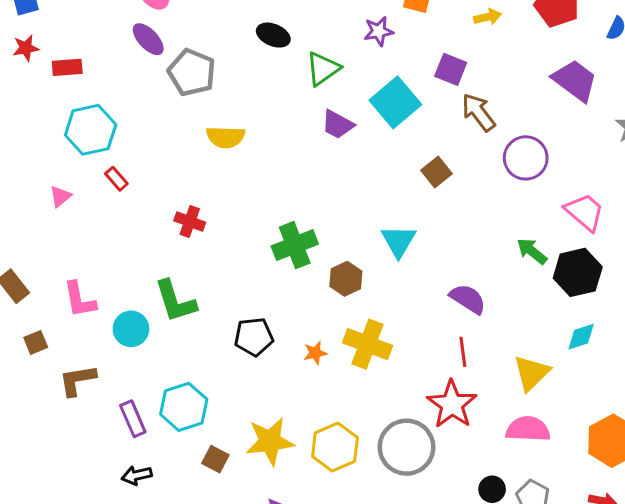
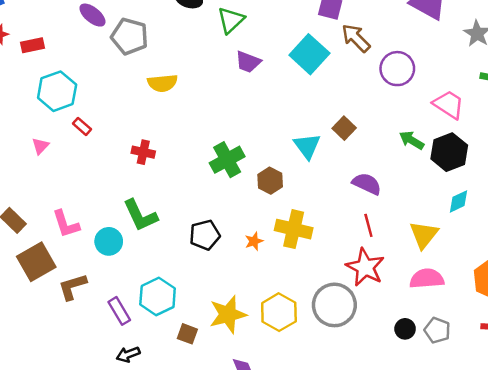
cyan square: (395, 102) -> (309, 54), moved
brown square: (436, 172) -> (344, 128), moved
brown square: (36, 342) -> (36, 262), size x2.0

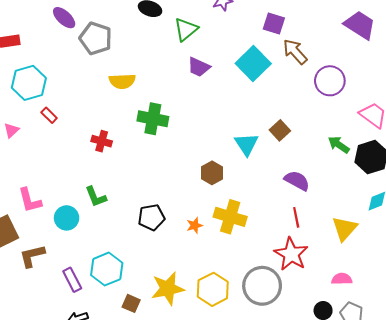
green cross: (227, 160) -> (153, 119), moved, turned 36
green L-shape: (140, 215) -> (96, 197), size x0.7
pink semicircle: (427, 279) -> (342, 279), moved, size x0.7

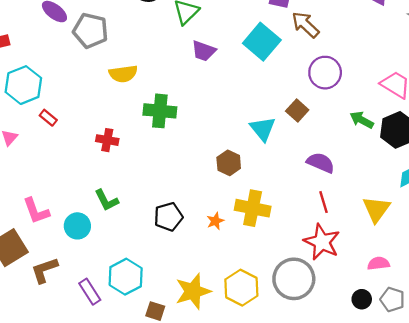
purple circle: (330, 81) -> (325, 73), moved

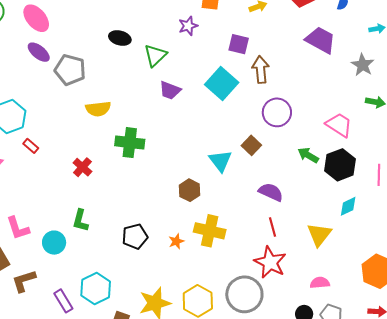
brown arrow: (305, 25) -> (261, 70), turned 40
red cross: (107, 140) -> (82, 167), turned 30
green L-shape: (107, 200) -> (80, 220), turned 40

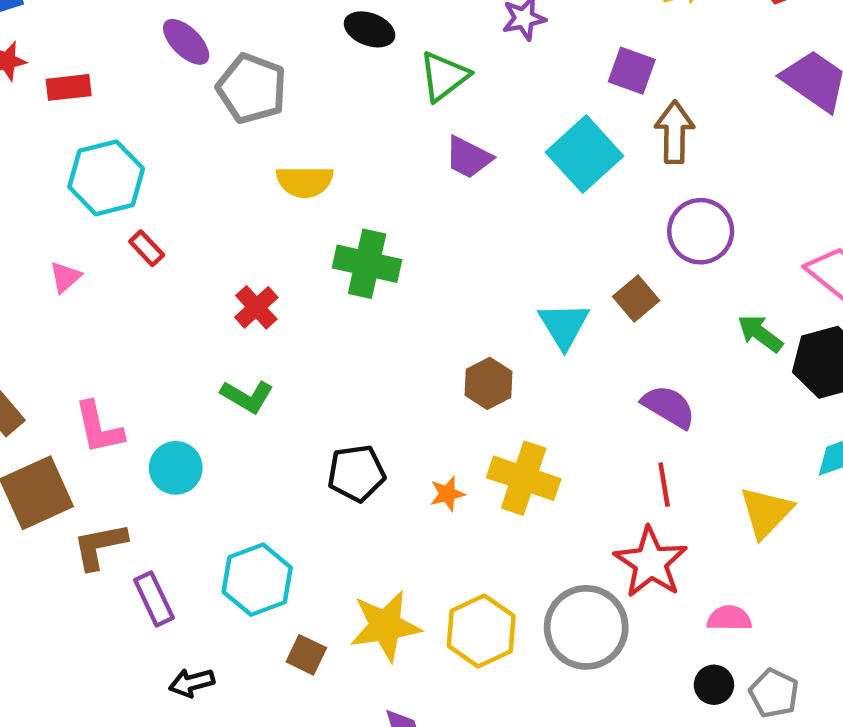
green L-shape: (80, 220) -> (247, 396), moved, turned -80
pink semicircle: (320, 283) -> (729, 618), moved
purple rectangle: (63, 301) -> (154, 599), moved

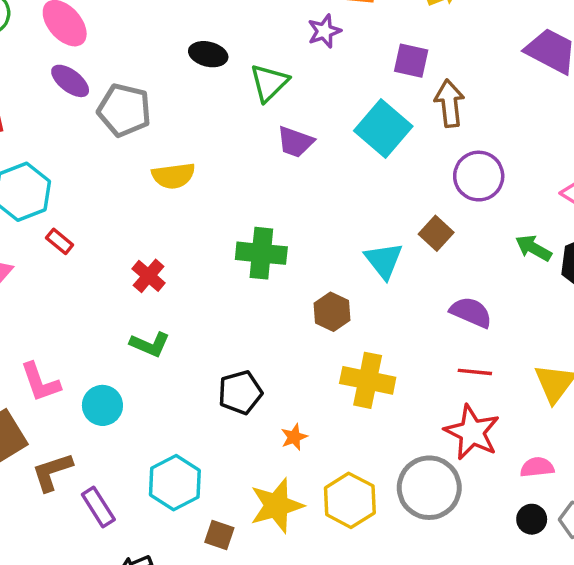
green cross: (367, 264) -> (261, 253), moved
red line: (664, 485) -> (475, 372), turned -68
orange star: (447, 494) -> (294, 437), moved

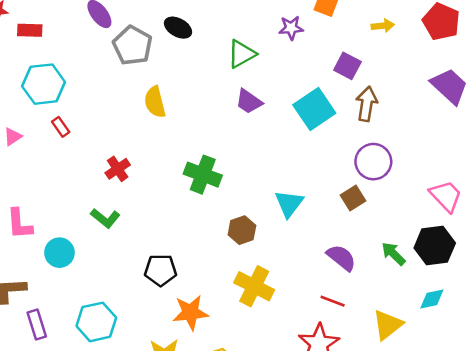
black ellipse: (208, 54) -> (178, 28), moved
yellow semicircle: (173, 176) -> (155, 102), turned 68
brown square: (436, 233) -> (353, 198), moved
green arrow: (533, 248) -> (393, 254), moved
orange star: (294, 437) -> (190, 313), size x1.8

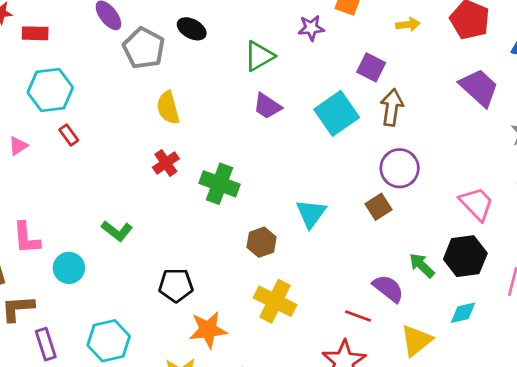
red cross: (118, 169) -> (166, 163), moved
purple semicircle: (341, 258) -> (388, 288), moved

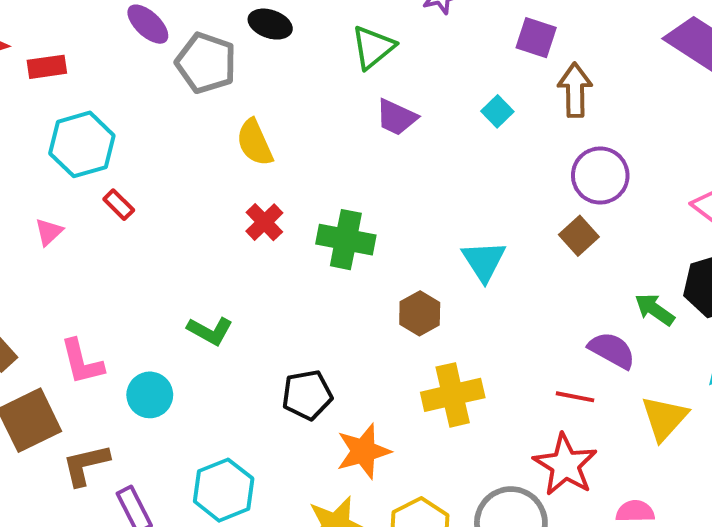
cyan square: (337, 113) -> (497, 111), size x0.5
yellow cross: (275, 301) -> (453, 395), turned -30

